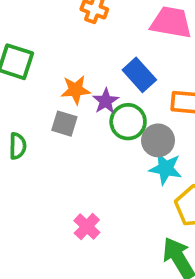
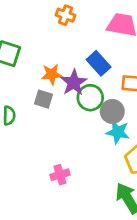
purple star: (106, 101) -> (74, 83), size x1.4
pink cross: (87, 227) -> (60, 175), turned 30

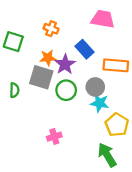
orange cross: (66, 15) -> (51, 29), moved
green circle: (90, 98) -> (66, 90), moved
gray square: (43, 99) -> (41, 77), size x1.6

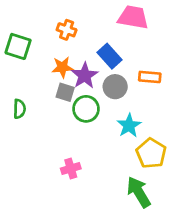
orange rectangle: (116, 65) -> (150, 77), size x0.7
gray square: (41, 77) -> (65, 92), moved, size x0.6
gray circle: (95, 87) -> (115, 87), moved
cyan star: (100, 103) -> (129, 126), turned 30

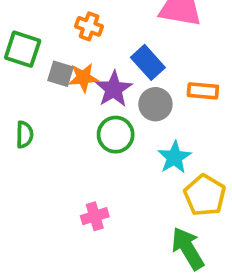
gray square: (65, 92) -> (61, 74), moved

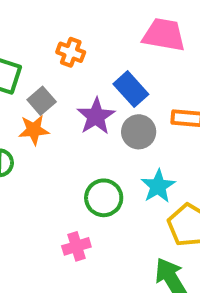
gray square: (61, 74) -> (42, 101), turned 32
orange star: (83, 78) -> (34, 130), moved
green circle: (116, 135) -> (104, 198), moved

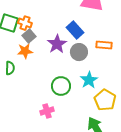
orange cross: (71, 52) -> (25, 23), moved

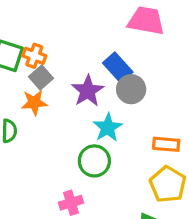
orange rectangle: (104, 45) -> (166, 144), moved
gray circle: (79, 52) -> (131, 89), moved
cyan star: (89, 80) -> (108, 128), moved

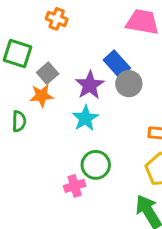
orange cross: (34, 56) -> (57, 19), moved
cyan star: (108, 128) -> (85, 118), moved
green circle: (94, 161) -> (96, 165), moved

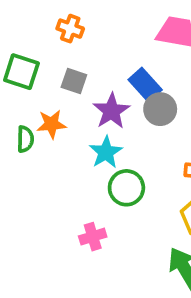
gray square: (48, 73) -> (74, 81), moved, turned -30
green semicircle: (19, 121) -> (25, 139), moved
green circle: (96, 165) -> (126, 188), moved

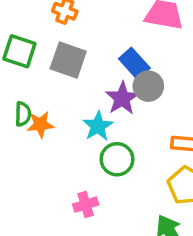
gray square: (74, 81) -> (68, 60), size x1.5
purple star: (111, 111) -> (122, 98), moved
orange star: (51, 124) -> (40, 124), moved

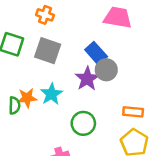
green semicircle: (23, 114) -> (14, 106), moved
cyan star: (98, 126) -> (51, 94), moved

